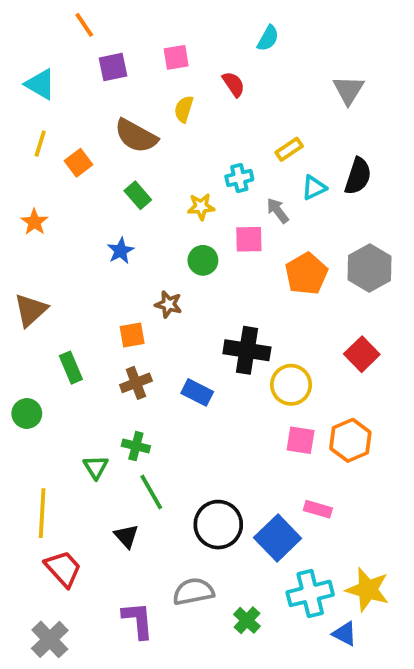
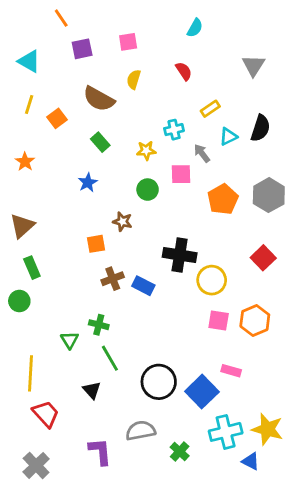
red semicircle: (234, 84) -> (184, 71), moved
green rectangle: (71, 368) -> (32, 268), moved
brown cross: (136, 383) -> (113, 279), moved

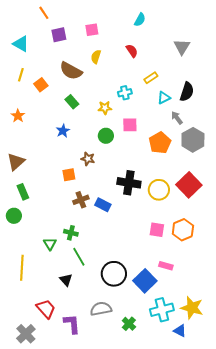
gray arrow: (202, 153) -> (177, 118), moved
red square: (263, 258) -> (189, 185), size x1.4
yellow circle: (212, 280) -> (159, 190), moved
red trapezoid: (46, 414) -> (46, 309), moved

